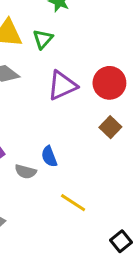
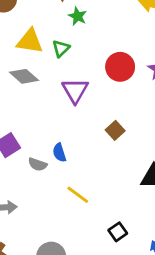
red circle: (109, 83) -> (120, 67), moved
purple triangle: (62, 85) -> (75, 91), turned -40

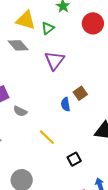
red circle: (120, 67) -> (93, 23), moved
blue semicircle: (59, 153) -> (66, 104), moved
black square: (118, 232) -> (74, 159), moved

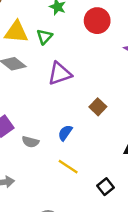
purple triangle: (54, 60) -> (60, 74), turned 45
blue semicircle: (66, 104) -> (65, 133), moved, turned 56

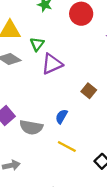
green triangle: (44, 37) -> (37, 44), moved
gray semicircle: (30, 142) -> (31, 127), size x1.5

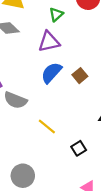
green triangle: (37, 44) -> (56, 14), moved
blue semicircle: (62, 116) -> (51, 73), moved, size x1.5

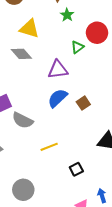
green triangle: (56, 14) -> (77, 47), moved
yellow line: (47, 126) -> (49, 147), turned -66

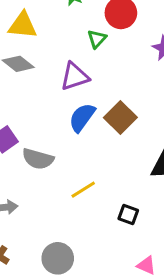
brown square: (83, 103) -> (120, 118), size x1.5
black square: (76, 169) -> (128, 214), turned -32

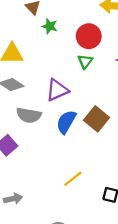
green triangle: (97, 39) -> (85, 61), moved
gray semicircle: (38, 159) -> (29, 115), moved

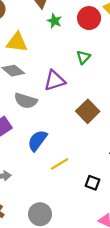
red circle: (89, 36) -> (89, 18), moved
blue semicircle: (66, 122) -> (37, 141), moved

